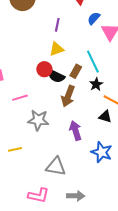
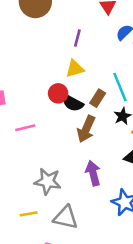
gray star: (38, 120) -> (48, 181), moved
yellow line: (15, 149) -> (29, 214), moved

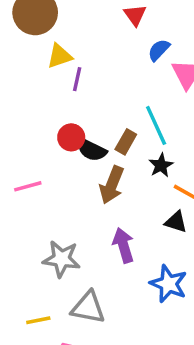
purple line: (77, 38) -> (77, 79), moved
yellow triangle: (75, 69) -> (60, 56), moved
yellow line: (29, 214) -> (38, 320), moved

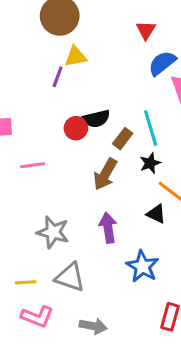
blue semicircle: (159, 50) -> (162, 63), size x1.4
purple line: (77, 79) -> (58, 77), moved
black semicircle: (91, 150) -> (96, 119), moved, turned -48

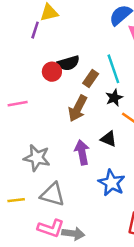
black triangle: (156, 214) -> (109, 139), moved
pink L-shape: (37, 317) -> (51, 228), moved

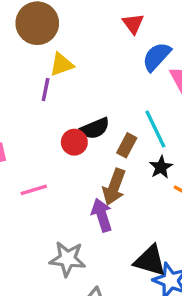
black triangle: (109, 139) -> (150, 261), moved, size x1.5
purple arrow: (82, 152) -> (102, 215), moved

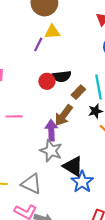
pink line: (34, 190) -> (14, 116), moved
gray star: (68, 259) -> (51, 151), moved

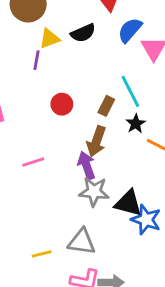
black semicircle: (62, 76) -> (83, 33), moved

